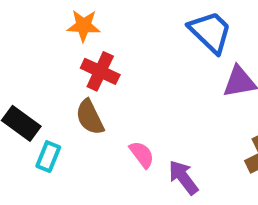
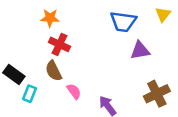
blue trapezoid: (210, 32) -> (123, 22), turned 144
pink semicircle: (142, 155) -> (74, 91), moved

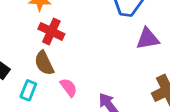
cyan rectangle: (29, 94) -> (28, 90), moved

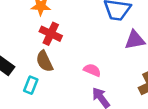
pink semicircle: (69, 87) -> (92, 70), moved, turned -30

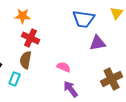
brown semicircle: (44, 61) -> (26, 60), turned 36

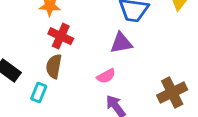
purple triangle: (98, 43) -> (121, 43), moved
pink semicircle: (64, 67) -> (106, 76), turned 128

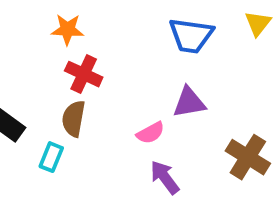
purple triangle: (121, 43) -> (189, 102), moved
brown cross: (172, 92) -> (248, 157), turned -32

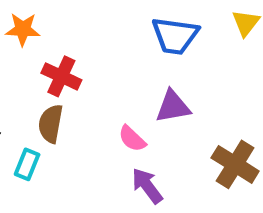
orange star: (67, 29) -> (23, 29), moved
pink semicircle: (151, 133) -> (132, 139), turned 72

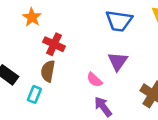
orange star: (23, 29) -> (32, 17), turned 30
purple triangle: (173, 106) -> (118, 61), turned -45

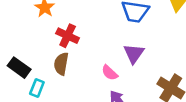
cyan rectangle: (34, 94) -> (37, 88), moved

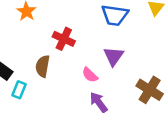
red cross: (68, 36) -> (64, 39), moved

